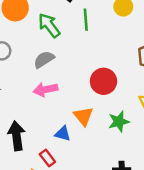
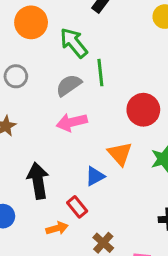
green line: (86, 20) -> (100, 73), moved
blue triangle: (63, 134) -> (95, 176), turned -42

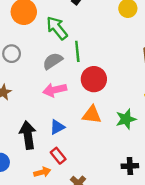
red circle: (143, 110) -> (94, 79), moved
orange triangle: (120, 154) -> (92, 115), turned -42
blue triangle: (95, 176) -> (57, 127), moved

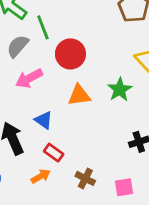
blue triangle: (57, 127) -> (44, 120), turned -42

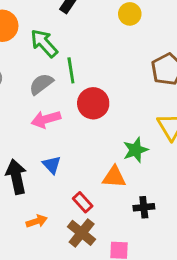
orange triangle: (79, 95) -> (114, 177), moved
red rectangle: (54, 153) -> (83, 202), moved
brown cross: (85, 178) -> (82, 233), size x1.4

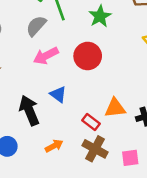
red circle: (93, 103) -> (88, 56), moved
green star: (135, 150) -> (100, 16), moved
orange triangle: (114, 177) -> (115, 108), moved

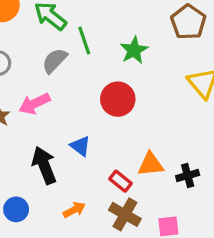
pink arrow: (46, 56) -> (34, 104), moved

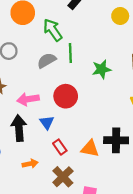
red circle: (118, 99) -> (66, 96), moved
pink arrow: (34, 104) -> (28, 99), moved
black cross: (188, 175) -> (116, 140), moved, size x1.5
red rectangle: (121, 181) -> (60, 147), moved

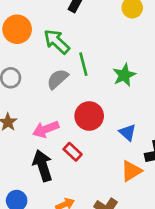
blue triangle: (47, 122) -> (128, 132), moved
red rectangle: (60, 147) -> (73, 152), moved
orange triangle: (90, 149) -> (131, 171), turned -30

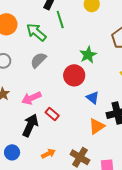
green line: (83, 64) -> (60, 20), moved
red circle: (89, 116) -> (74, 75), moved
black arrow: (43, 166) -> (30, 125), turned 45

